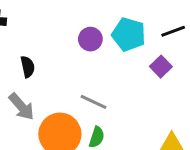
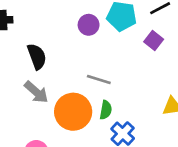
black semicircle: (28, 67) -> (37, 56), size x1.4

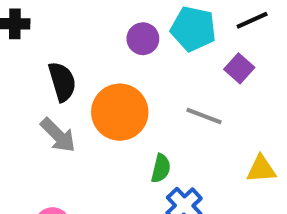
gray line: (99, 79) -> (204, 116), moved
orange circle: (73, 112) -> (120, 112), moved

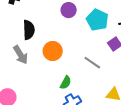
purple circle: (143, 39) -> (69, 10), moved
orange circle: (120, 112) -> (53, 51), size x0.7

